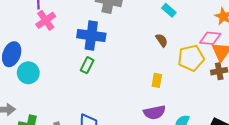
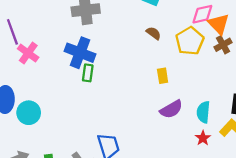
blue cross: (91, 35) -> (80, 53), turned 32
green rectangle: (87, 65) -> (88, 73), moved

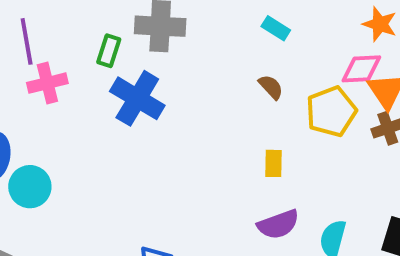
pink cross: (28, 53) -> (47, 83), turned 30
green rectangle: (88, 73) -> (109, 51), moved

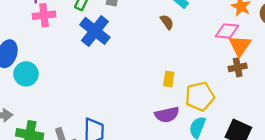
brown semicircle: (271, 87) -> (167, 22), moved
yellow pentagon: (331, 112) -> (200, 96), moved

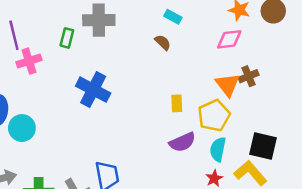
blue cross: (95, 31) -> (93, 90), moved
orange triangle: (240, 46) -> (228, 85), moved

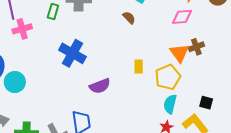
purple semicircle: (182, 142) -> (100, 86), moved
black square: (263, 146) -> (206, 103), size x0.6

